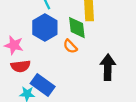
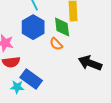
black arrow: (108, 67) -> (90, 63), turned -70

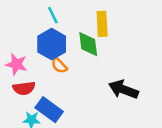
orange semicircle: (56, 44) -> (59, 66), moved

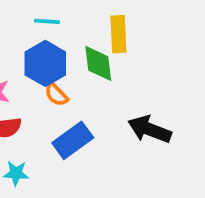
cyan line: (53, 15) -> (47, 21), turned -60
blue rectangle: (49, 110) -> (73, 140), moved, turned -72

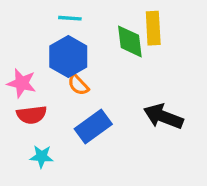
yellow rectangle: (118, 34) -> (153, 28), moved
green diamond: (98, 63) -> (130, 41), moved

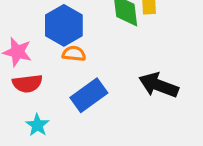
orange semicircle: (78, 85) -> (74, 54), turned 140
cyan star: (42, 156) -> (37, 125), turned 30

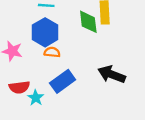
red semicircle: (27, 84) -> (19, 87), moved
cyan star: (37, 125) -> (36, 98), moved

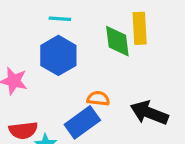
orange semicircle: (52, 52) -> (98, 98), moved

